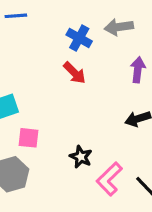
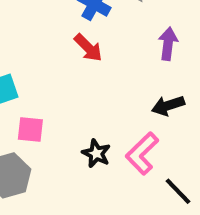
pink L-shape: (109, 179) -> (142, 153), moved

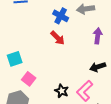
pink square: (30, 129) -> (29, 79), turned 32

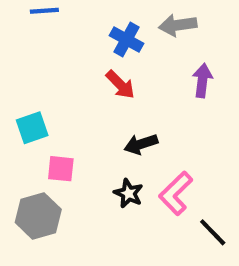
black arrow: (98, 67) -> (141, 144), moved
pink square: (29, 79) -> (61, 169), turned -32

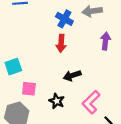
red arrow: (120, 85) -> (61, 43), turned 49
black star: (129, 193) -> (57, 101), moved

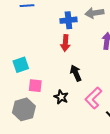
blue cross: (64, 19) -> (68, 20), turned -35
black arrow: (72, 76) -> (76, 73), turned 84

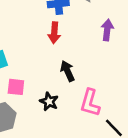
pink L-shape: (93, 98) -> (90, 103), turned -30

